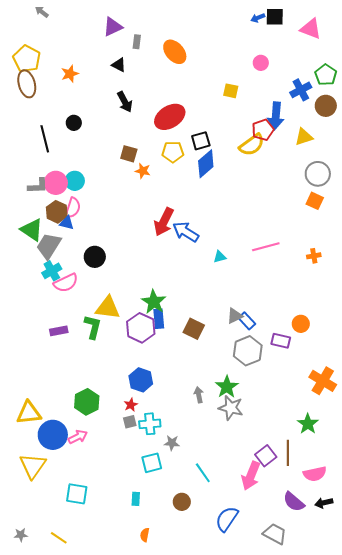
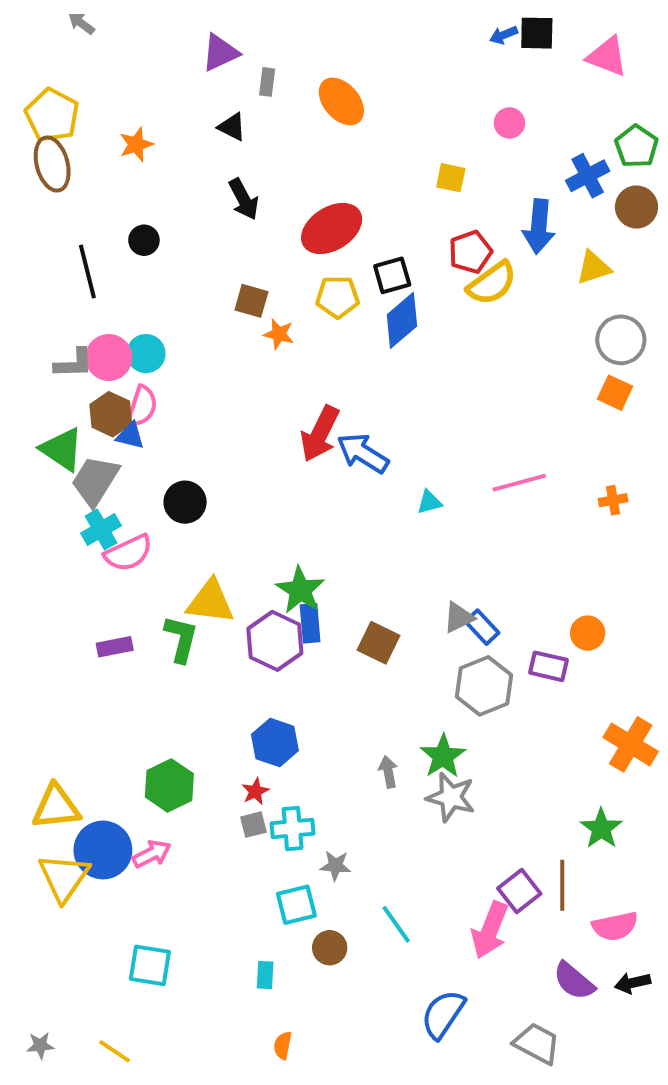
red pentagon: (263, 130) -> (470, 252), moved
yellow triangle: (33, 466) -> (64, 877), moved
brown circle: (182, 502) -> (330, 948), moved

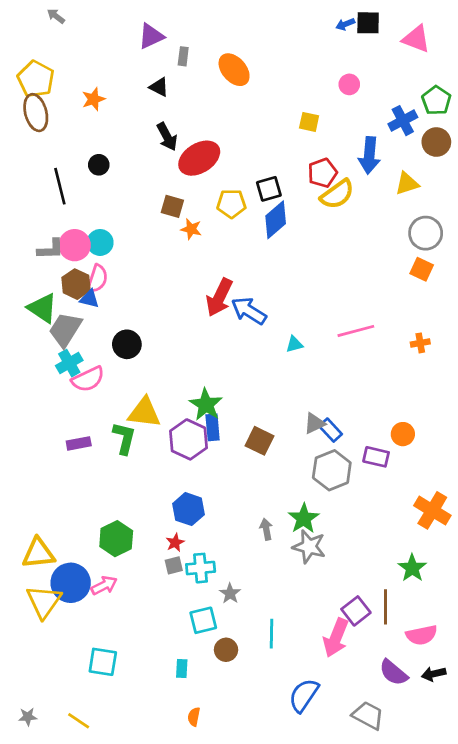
red ellipse: (332, 228) -> (199, 158), moved
gray star: (336, 866) -> (230, 593), turned 30
cyan line: (396, 924) -> (272, 634), turned 36

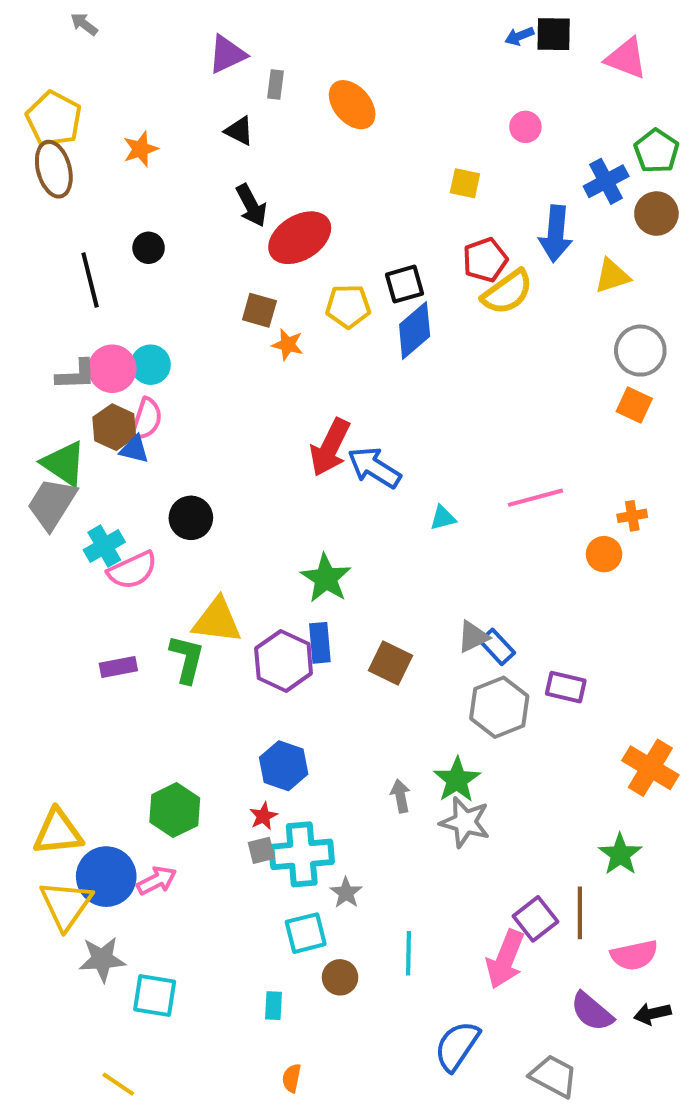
gray trapezoid: (65, 330) -> (52, 504), moved
green star: (206, 405) -> (326, 578), moved
orange circle: (403, 434) -> (604, 554), moved
cyan cross: (201, 568) -> (302, 854), size x1.4
gray star: (28, 717) -> (102, 959), moved, size x1.6

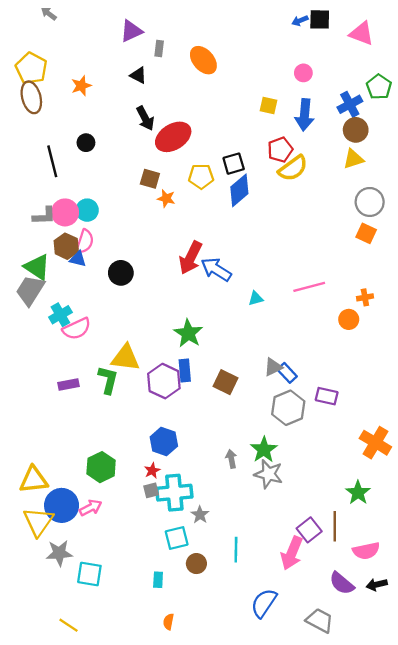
brown circle: (656, 214) -> (356, 130), moved
blue arrow: (556, 234) -> (305, 115), moved
black circle: (191, 518) -> (121, 273), moved

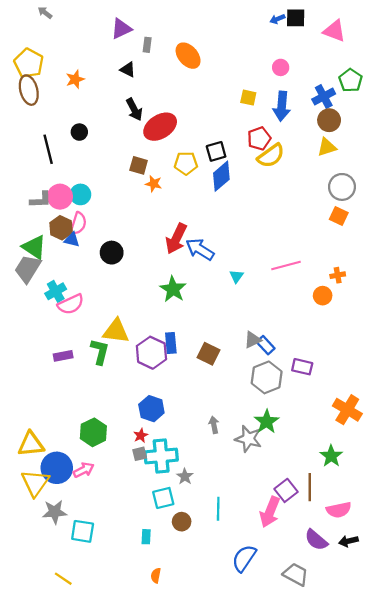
cyan triangle: (256, 298) -> (236, 276), turned -40
green star: (188, 333) -> (173, 289), moved
green star: (264, 450) -> (267, 422), moved

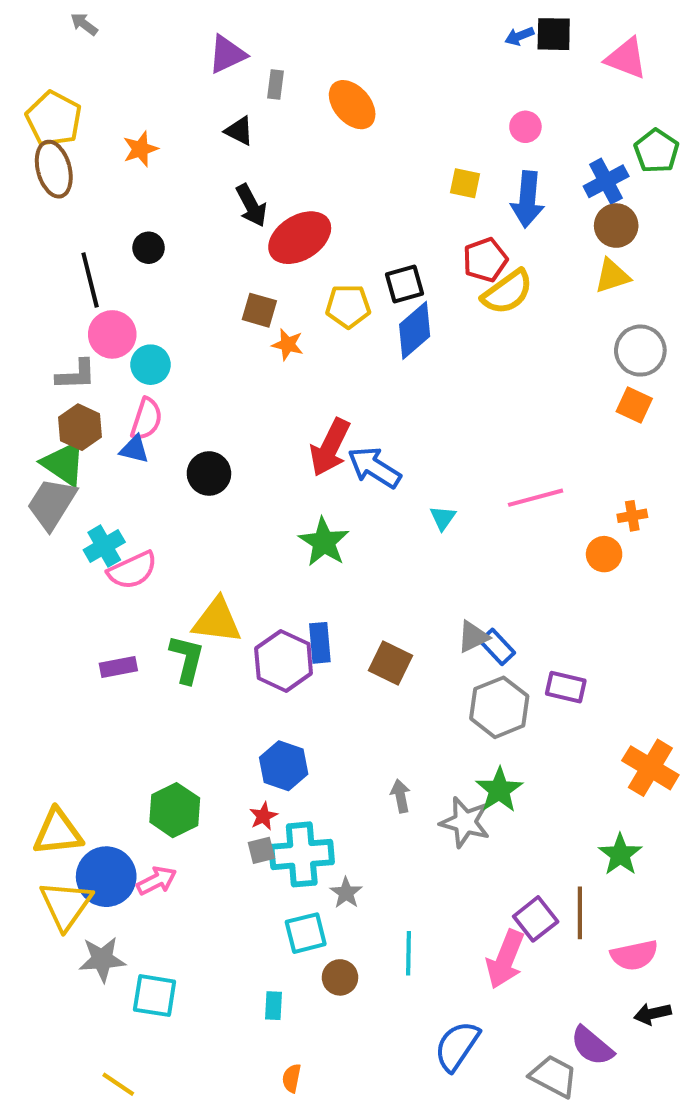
pink circle: (60, 197) -> (112, 334), moved
brown hexagon: (61, 228) -> (80, 427), moved
purple semicircle: (316, 540) -> (592, 1046), moved

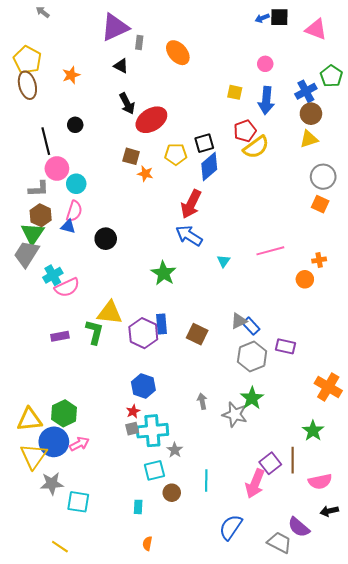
purple triangle: (227, 54) -> (115, 27), size x1.4
red arrow: (330, 447) -> (191, 204), moved
green triangle: (64, 463) -> (33, 234), turned 30
green hexagon: (175, 810) -> (64, 413), moved

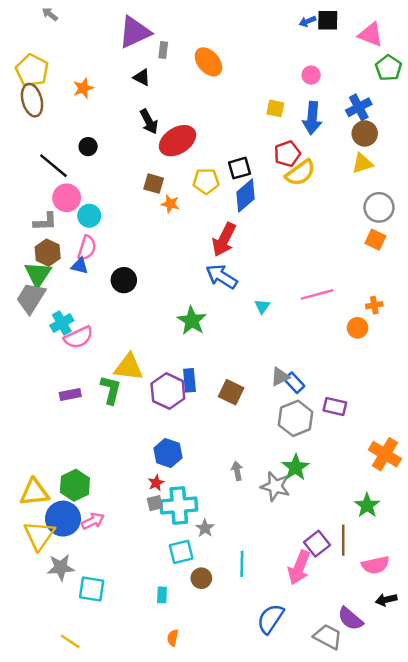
green pentagon: (331, 76) -> (389, 68), moved
black line: (46, 141) -> (53, 166), turned -36

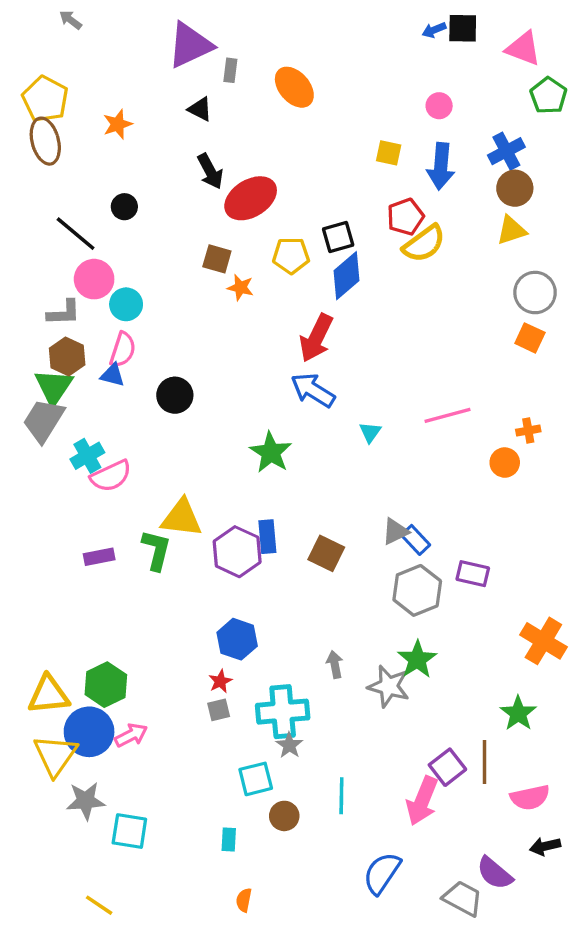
cyan cross: (179, 505) -> (283, 712), moved

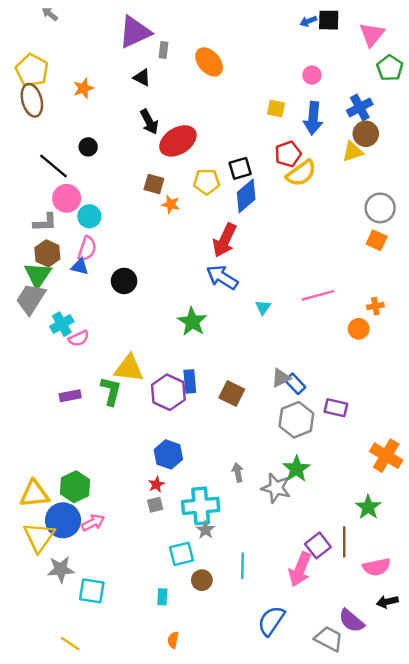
pink triangle: (523, 48) -> (372, 34), turned 48
yellow triangle: (511, 230) -> (353, 152), moved
pink semicircle: (111, 476) -> (79, 338), size x0.7

